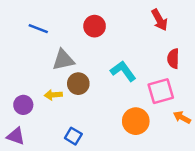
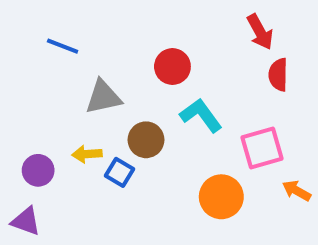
red circle: (95, 26) -> (172, 67), moved
red semicircle: (173, 59) -> (278, 75), moved
brown circle: (78, 84) -> (146, 140), moved
blue square: (73, 136) -> (120, 172), moved

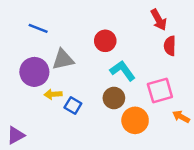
brown circle: (146, 140) -> (114, 98), moved
purple circle: (38, 170) -> (34, 72), moved, size x1.5
purple triangle: (26, 221) -> (16, 135), turned -48

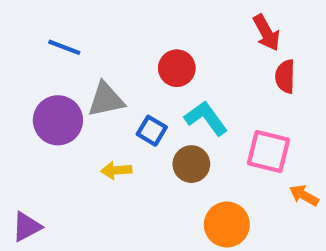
pink square: (160, 91) -> (269, 152), turned 30
yellow arrow: (53, 94) -> (116, 170), moved
blue square: (73, 105) -> (152, 131), moved
orange circle: (135, 120) -> (227, 225), moved

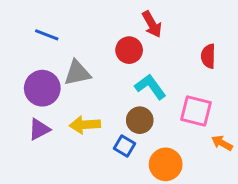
red arrow: (266, 33) -> (152, 24), moved
blue square: (152, 131) -> (124, 146), moved
yellow arrow: (116, 170) -> (85, 125), size x1.4
purple triangle: (27, 227) -> (39, 129), moved

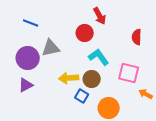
yellow arrow: (85, 125) -> (69, 78), moved

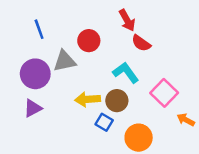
blue line: (31, 23) -> (39, 29), turned 49
red circle: (85, 33) -> (89, 41), moved
red semicircle: (137, 37) -> (141, 43), moved, turned -56
pink square: (129, 73) -> (164, 93), turned 30

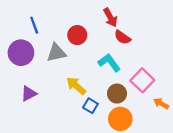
purple circle: (35, 74) -> (21, 53), moved
yellow arrow: (88, 99) -> (76, 86), turned 45
brown circle: (117, 101) -> (117, 94), moved

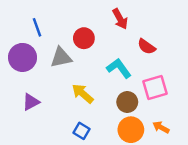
red semicircle: (122, 37) -> (147, 47), moved
pink square: (142, 80) -> (155, 88), turned 30
orange arrow: (161, 103) -> (161, 127), moved
blue square: (90, 106) -> (81, 131), moved

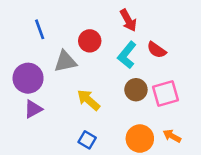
purple circle: (22, 57) -> (28, 78), moved
cyan L-shape: (119, 68) -> (127, 55), moved, turned -105
brown circle: (127, 102) -> (136, 90), moved

